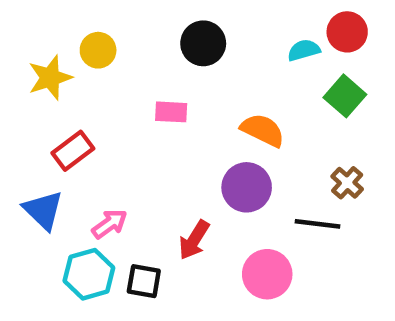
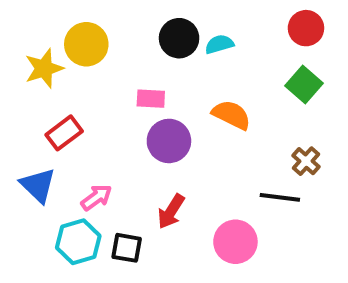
yellow circle: (98, 50) -> (86, 44), size x1.4
cyan semicircle: (304, 50) -> (219, 44), moved
purple circle: (247, 187) -> (169, 141), moved

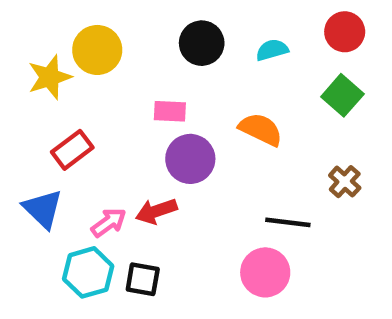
cyan semicircle: (219, 44) -> (272, 50), moved
black line: (280, 197) -> (288, 222), moved
red arrow: (171, 212) -> (156, 211), moved, turned 39

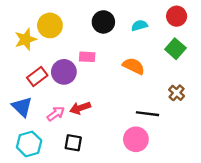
purple circle: (190, 159) -> (64, 72), moved
cyan hexagon: (88, 272) -> (29, 144), moved

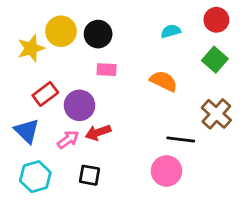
black circle: (103, 22) -> (98, 34), moved
purple circle: (64, 72) -> (79, 105), moved
brown cross: (177, 93) -> (216, 114), size x1.5

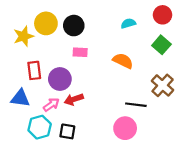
red rectangle: (45, 94) -> (34, 70), turned -60
blue triangle: (27, 131) -> (20, 98), turned -36
cyan hexagon: (35, 177) -> (40, 127), moved

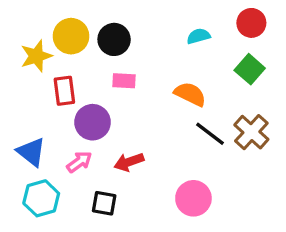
red rectangle: (34, 70) -> (64, 91), moved
blue triangle: (20, 98) -> (31, 152), turned 30
red arrow: (74, 99) -> (129, 162), moved
black line: (136, 105) -> (210, 134), moved, turned 30
cyan hexagon: (40, 127) -> (41, 198), moved

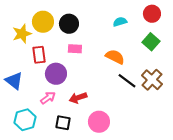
blue triangle: (31, 152) -> (14, 81), moved
pink circle: (193, 198) -> (99, 122), moved

